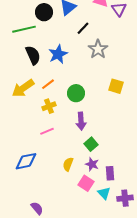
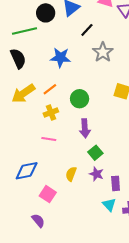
blue star: (58, 54) -> (60, 57), turned 30
black semicircle: (33, 55) -> (18, 58), moved
pink line: (47, 131) -> (49, 139), turned 32
pink square: (86, 183) -> (48, 194), moved

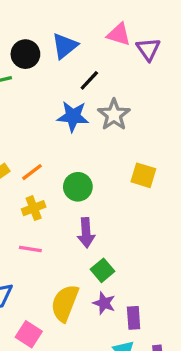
blue star: (60, 57) -> (73, 116), moved
yellow semicircle: (71, 174) -> (65, 303), size x1.6

